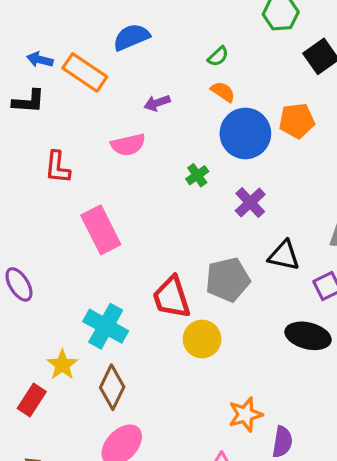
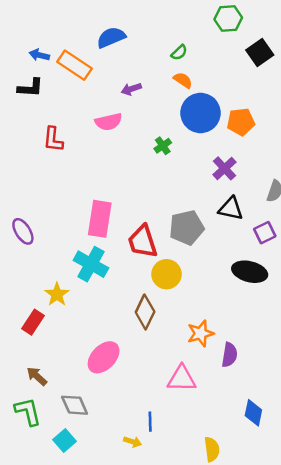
orange pentagon: (297, 121) -> (241, 122), moved
purple cross: (250, 203) -> (224, 168), moved
pink rectangle: (101, 230) -> (100, 219), moved, turned 36
brown diamond: (112, 387) -> (145, 312), moved

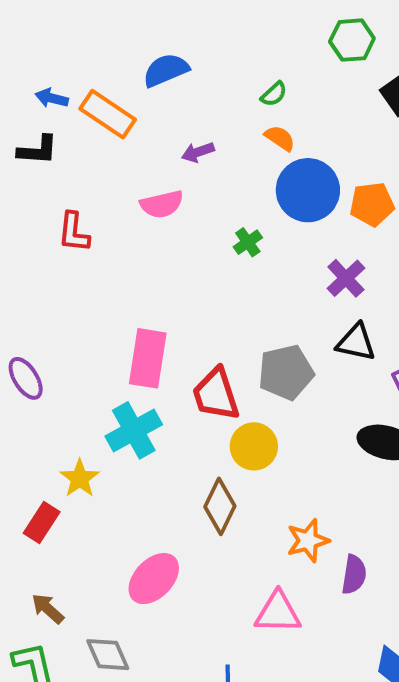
cyan cross: (91, 264) -> (134, 430), turned 32

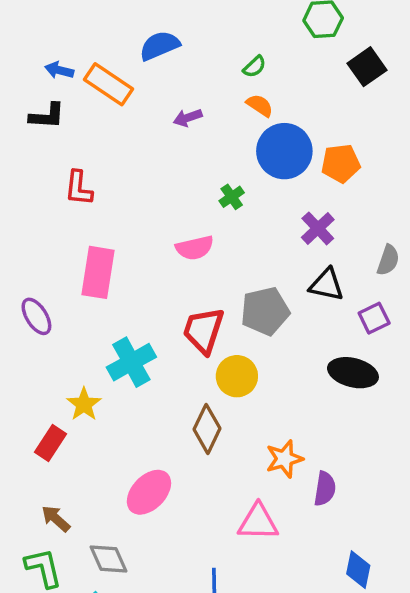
pink semicircle: (162, 204) -> (195, 248), moved
pink rectangle: (148, 358) -> (98, 272), moved
red trapezoid: (216, 394) -> (203, 330), turned 36

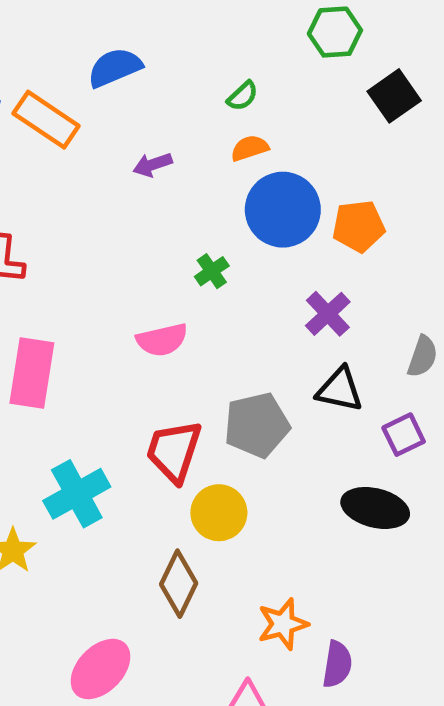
orange semicircle: (260, 105) -> (250, 148), turned -52

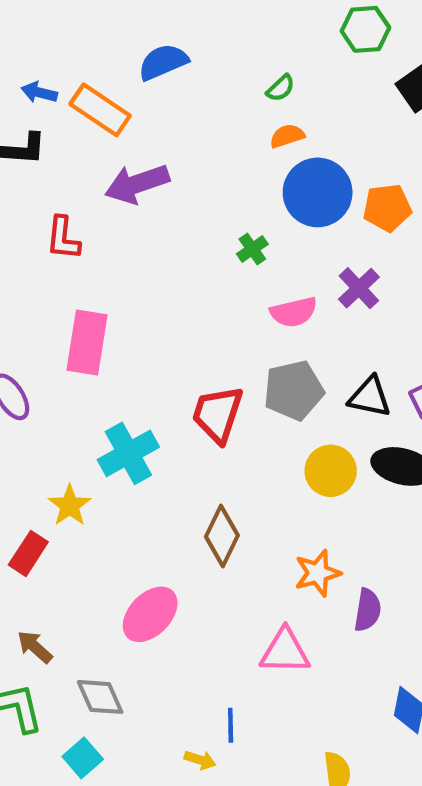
purple arrow: (153, 165) -> (137, 184), moved, size x1.8
pink semicircle: (162, 340) -> (294, 312), moved
black triangle: (340, 390) -> (370, 397), moved
yellow circle: (219, 513) -> (331, 471), moved

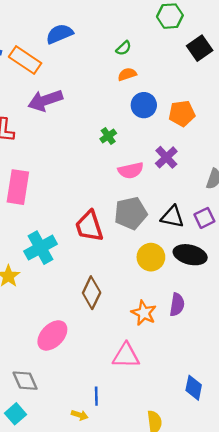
blue circle: (318, 192) -> (144, 105), size x0.7
red trapezoid: (218, 414) -> (89, 226), turned -36
orange star: (318, 573) -> (144, 313), turned -30
purple semicircle: (368, 610) -> (177, 305), moved

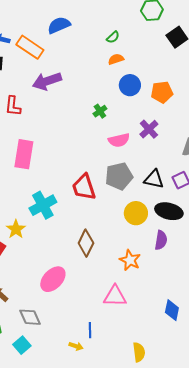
purple semicircle: (177, 305) -> (161, 240), moved
blue diamond: (194, 388) -> (172, 310), moved

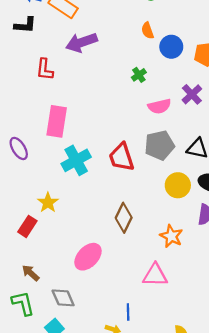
orange semicircle: (116, 59) -> (148, 31), moved, turned -91
cyan cross: (43, 205) -> (76, 160), moved

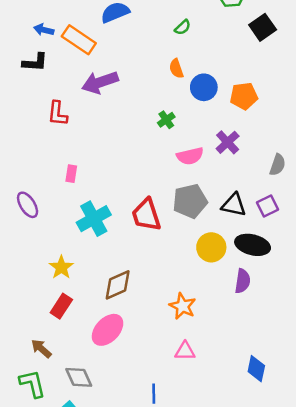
pink rectangle: (57, 121) -> (71, 174), size x0.5
brown diamond: (124, 218) -> (118, 285), moved, turned 40
red rectangle: (27, 226) -> (61, 306), moved
orange star: (171, 236) -> (183, 306), moved
pink triangle: (155, 275) -> (185, 351), size x0.7

